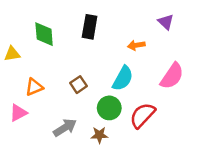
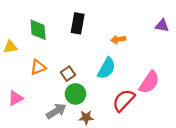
purple triangle: (166, 22) -> (162, 26), moved, turned -32
pink semicircle: (172, 76) -> (149, 82), moved
orange triangle: (34, 87) -> (38, 67), moved
green circle: (109, 108) -> (75, 94), moved

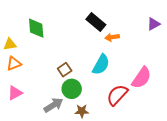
black rectangle: (78, 23) -> (96, 22), moved, turned -60
purple triangle: (162, 26) -> (154, 24), turned -40
orange triangle: (38, 67) -> (14, 64), moved

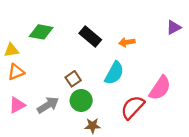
black rectangle: (96, 22) -> (90, 37), moved
green diamond: (36, 28) -> (41, 32), turned -75
gray arrow: (53, 105) -> (48, 105), moved

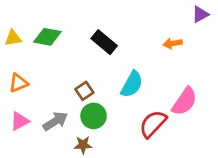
purple triangle: (174, 27) -> (200, 14), moved
orange arrow: (127, 42) -> (173, 43), moved
yellow triangle: (11, 50) -> (13, 38), moved
brown star: (93, 126) -> (83, 145), moved

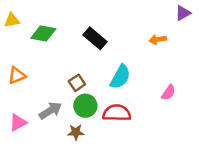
yellow triangle: (13, 38) -> (12, 20), moved
pink semicircle: (185, 101) -> (168, 92), size x0.6
pink triangle: (20, 121) -> (18, 123), moved
red semicircle: (153, 124) -> (117, 113), moved, turned 48

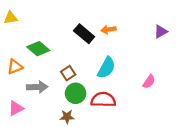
purple triangle: (183, 13) -> (161, 32), moved
green diamond: (43, 33) -> (38, 49), moved, turned 30
orange arrow: (158, 39) -> (109, 29), moved
gray arrow: (50, 111) -> (37, 87), moved, turned 30

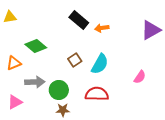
purple triangle: (161, 32) -> (151, 30), size x1.5
black rectangle: (84, 34) -> (79, 20), moved
brown square: (68, 73) -> (75, 60), moved
green circle: (76, 93) -> (59, 90), moved

